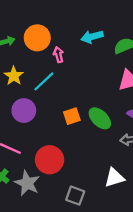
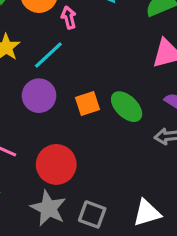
purple circle: (24, 111) -> (39, 96), moved
white triangle: (114, 178) -> (147, 213), moved
gray star: (27, 183) -> (48, 208), moved

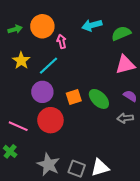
red circle: (56, 164) -> (50, 120), moved
white triangle: (147, 213) -> (100, 168), moved

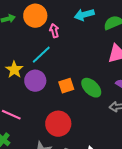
yellow star: (21, 61) -> (14, 70), moved
red circle: (50, 120) -> (58, 124), moved

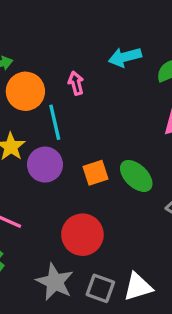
orange circle: (35, 16) -> (25, 91), moved
cyan line: (41, 55) -> (55, 122), turned -60

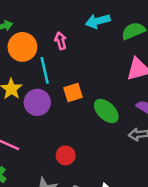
orange square: (95, 173) -> (73, 93), moved
red circle: (82, 235) -> (66, 155), size x0.6

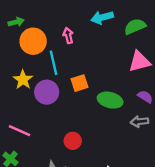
green ellipse: (106, 111) -> (110, 100), turned -30

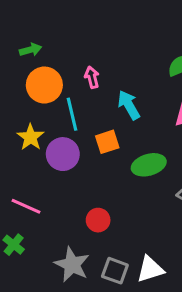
cyan arrow: (102, 17) -> (129, 105), moved, turned 75
green arrow: (16, 22) -> (31, 50), moved
green ellipse: (110, 100) -> (149, 165), turned -30

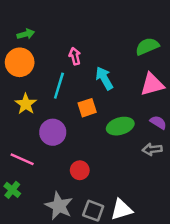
orange circle: (44, 85) -> (20, 62), moved
cyan line: (72, 114) -> (59, 86), turned 30
purple circle: (63, 154) -> (53, 132), moved

